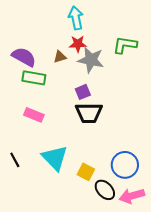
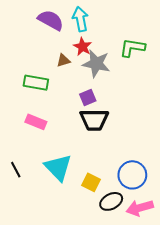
red star: (78, 44) -> (83, 47), turned 30
purple semicircle: (24, 57) -> (51, 20), moved
black ellipse: (105, 190) -> (111, 201), turned -75

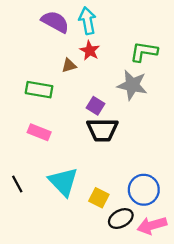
gray star: (96, 64) -> (132, 85), moved
purple square: (88, 98) -> (95, 106), turned -35

